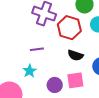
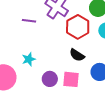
purple line: (37, 49) -> (29, 21), moved

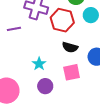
cyan star: (29, 59) -> (39, 64), moved
purple circle: (50, 79) -> (45, 86), moved

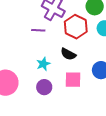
purple line: (14, 29) -> (38, 30), moved
black semicircle: (70, 47) -> (68, 54), moved

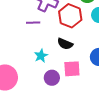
purple circle: (44, 87) -> (52, 78), moved

